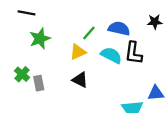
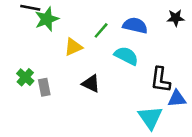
green star: (40, 39) -> (47, 19), moved
yellow triangle: (78, 52) -> (73, 47), moved
black L-shape: (134, 53) -> (160, 80), moved

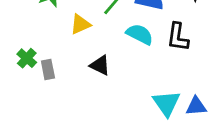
black L-shape: (160, 80) -> (178, 37), moved
blue triangle: (177, 99) -> (196, 106), moved

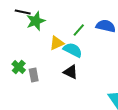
cyan semicircle: (140, 34) -> (73, 50), moved

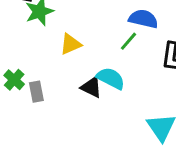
green line: (79, 30) -> (128, 41), moved
cyan semicircle: (73, 50) -> (111, 78), moved

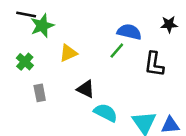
cyan semicircle: (111, 78) -> (106, 113), moved
green cross: (14, 80) -> (25, 62), moved

